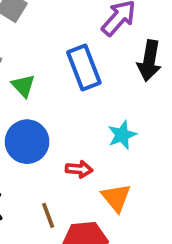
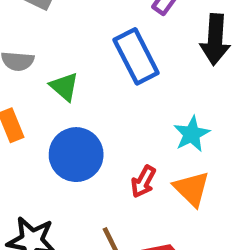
red arrow: (79, 169) -> (143, 182), turned 120
orange triangle: (116, 198) -> (192, 189), moved

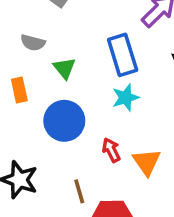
cyan star: (192, 134) -> (126, 98), moved
red arrow: (143, 182) -> (111, 150), turned 115

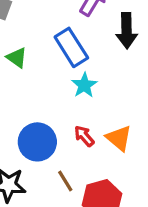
green triangle: (65, 68) -> (17, 58), moved
blue circle: (64, 121) -> (37, 142), moved

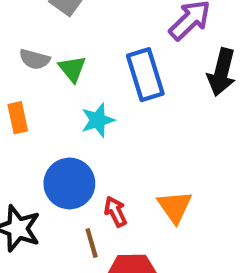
cyan star: (84, 85) -> (98, 120), moved
red arrow: (84, 136) -> (115, 212), moved

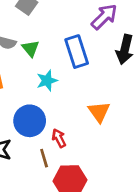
orange triangle: (175, 207) -> (99, 112), moved

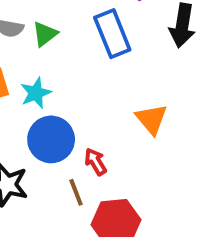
green triangle: (31, 48) -> (45, 34), turned 36
cyan star: (47, 81) -> (36, 93), moved

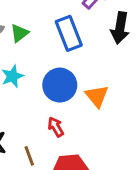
blue circle: (51, 139) -> (60, 85), moved
brown line: (76, 192) -> (29, 156), moved

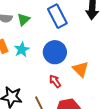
orange triangle: (97, 96) -> (81, 69), moved

